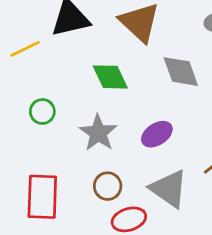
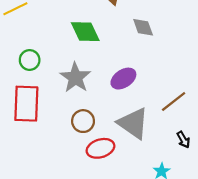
gray diamond: (181, 72) -> (143, 27), size x0.7
red rectangle: (42, 197) -> (26, 104), moved

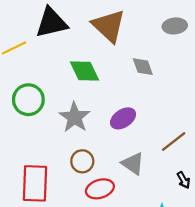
green circle: (30, 60) -> (28, 100), size x1.5
red rectangle: (26, 104) -> (35, 183), moved
gray triangle: (133, 123) -> (133, 164), size x0.7

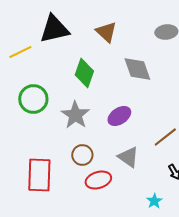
brown triangle: (109, 26) -> (106, 32), size x0.7
gray diamond: (143, 67) -> (137, 69), size x1.4
green diamond: (84, 71) -> (84, 73), turned 44

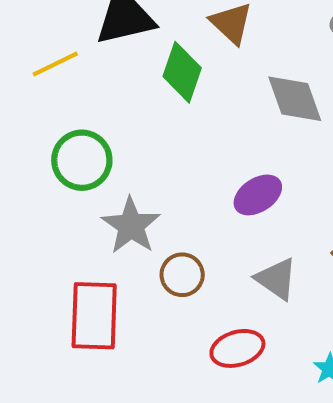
green diamond: (84, 73) -> (182, 72), moved
gray star: (75, 115) -> (131, 226), moved
red ellipse: (98, 180) -> (237, 348), moved

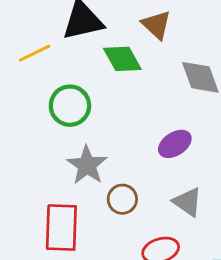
green diamond: (182, 72) -> (122, 59), turned -48
green circle: (82, 160) -> (70, 106), moved

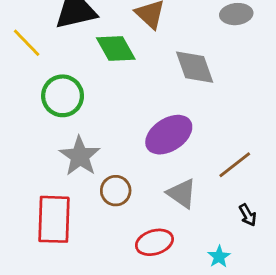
yellow line: (35, 53) -> (27, 43), turned 72
purple ellipse: (175, 144) -> (169, 135), size x1.4

